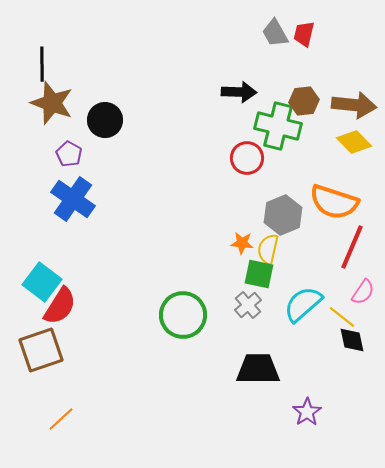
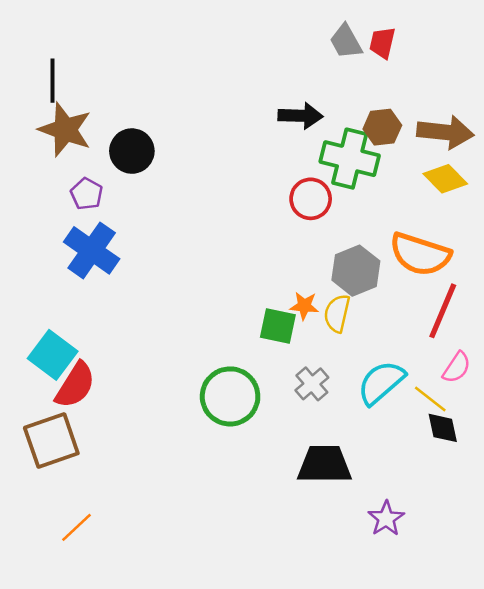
green square: (259, 274) -> (278, 326), moved

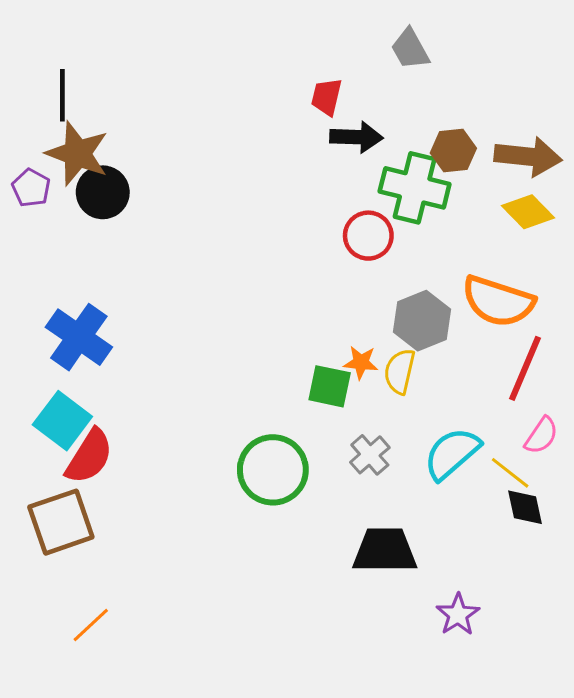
red trapezoid: (382, 43) -> (327, 97), moved
black circle: (132, 151) -> (103, 192), moved
purple pentagon: (87, 194) -> (31, 188), moved
blue cross: (92, 250) -> (79, 337), moved

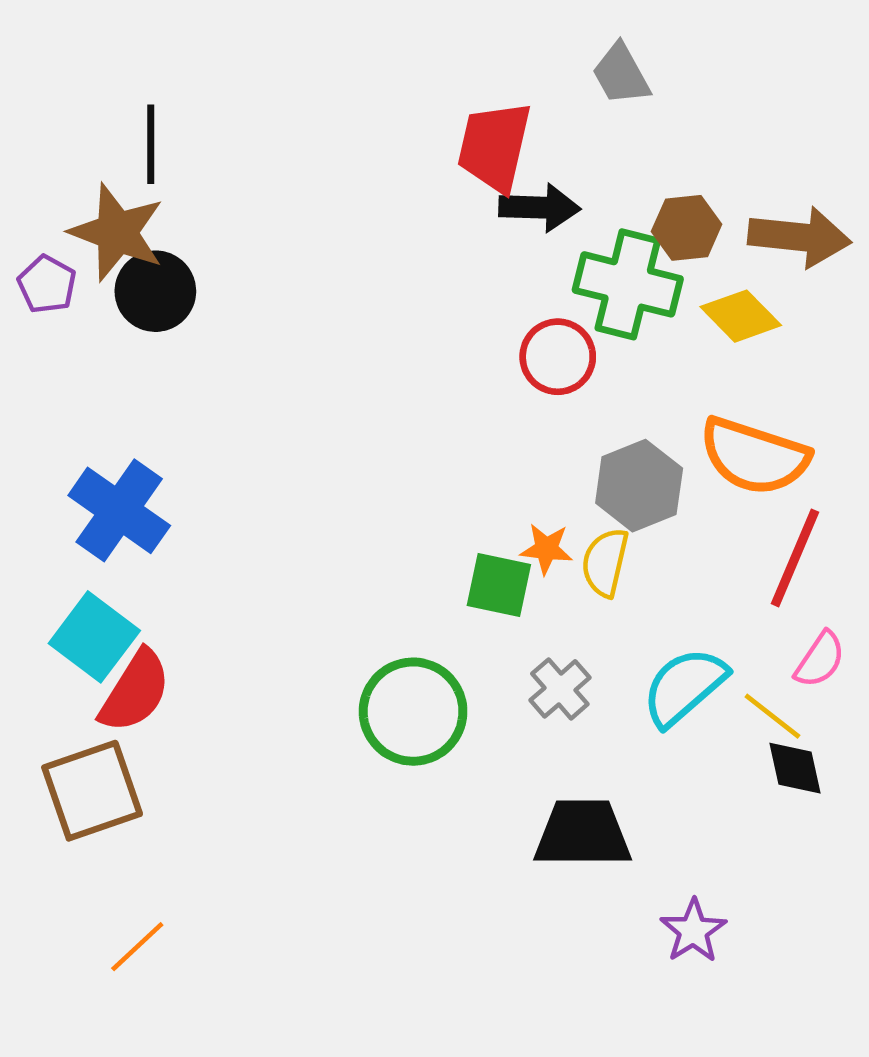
black line: (62, 95) -> (151, 144), moved
red trapezoid: (327, 97) -> (494, 147), size x1.6
yellow diamond: (528, 212) -> (741, 316), moved

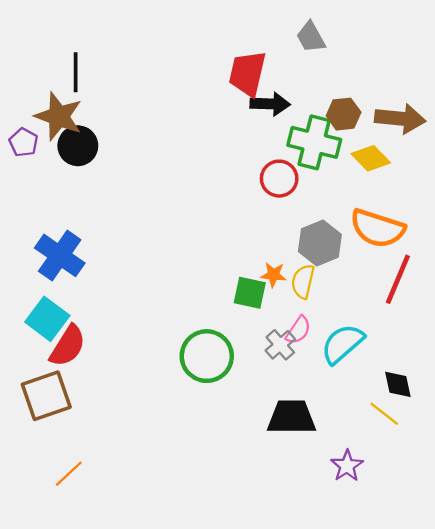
pink semicircle: (820, 660) -> (298, 330), moved
yellow line: (772, 716) -> (384, 414), moved

